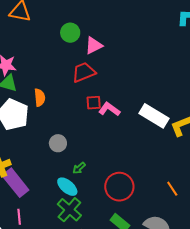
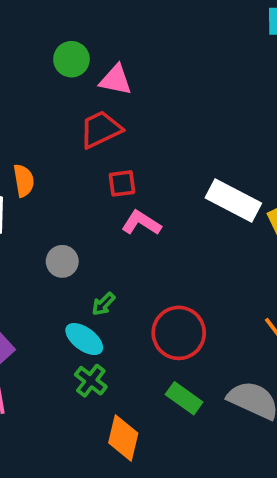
pink triangle: (94, 46) -> (116, 80), turned 42
pink L-shape: (109, 109) -> (141, 223), moved
green cross: (69, 210) -> (91, 381), size x0.7

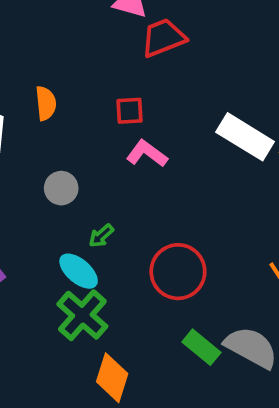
red trapezoid: (101, 129) -> (163, 38), moved
orange semicircle: (24, 181) -> (46, 103), moved
green cross: (91, 381) -> (82, 315), size x1.5
green rectangle: (184, 398) -> (201, 347), moved

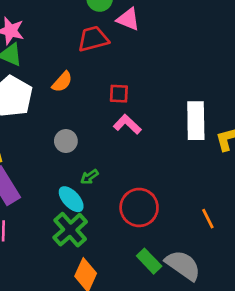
red trapezoid: (163, 38) -> (93, 39), moved
orange semicircle: (46, 103) -> (62, 82), turned 40
white rectangle: (245, 137) -> (196, 121), turned 51

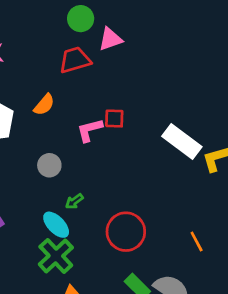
pink triangle: (128, 19) -> (110, 39), turned -40
red square: (119, 94) -> (114, 119), moved
white rectangle: (196, 121) -> (182, 141), turned -51
pink L-shape: (127, 124) -> (90, 130), moved, turned -56

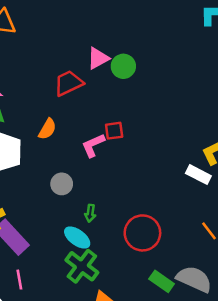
green circle: (81, 19) -> (123, 66), moved
white rectangle: (182, 141) -> (198, 175), moved, size x0.7
green arrow: (74, 201) -> (90, 213), turned -36

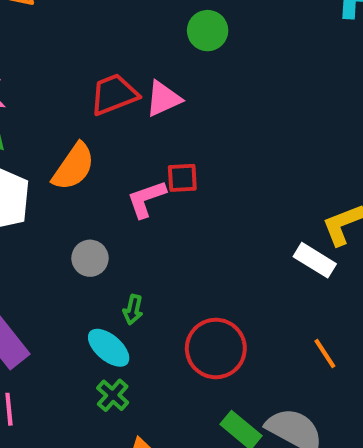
pink triangle: (98, 58) -> (163, 99), moved
green circle: (123, 66) -> (208, 31), moved
orange semicircle: (47, 129) -> (74, 167), size x1.4
green cross: (82, 266) -> (113, 395), size x0.6

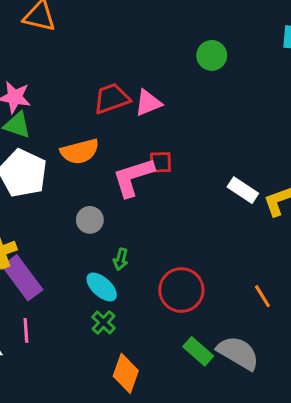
green circle: (208, 31) -> (212, 55), moved
orange semicircle: (74, 167) -> (80, 151), turned 39
pink L-shape: (146, 199) -> (133, 177), size x1.4
white rectangle: (315, 260) -> (243, 190), moved

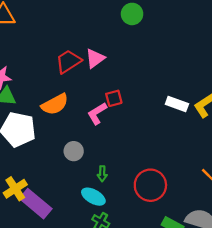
pink L-shape: (133, 177) -> (97, 113), size x0.7

